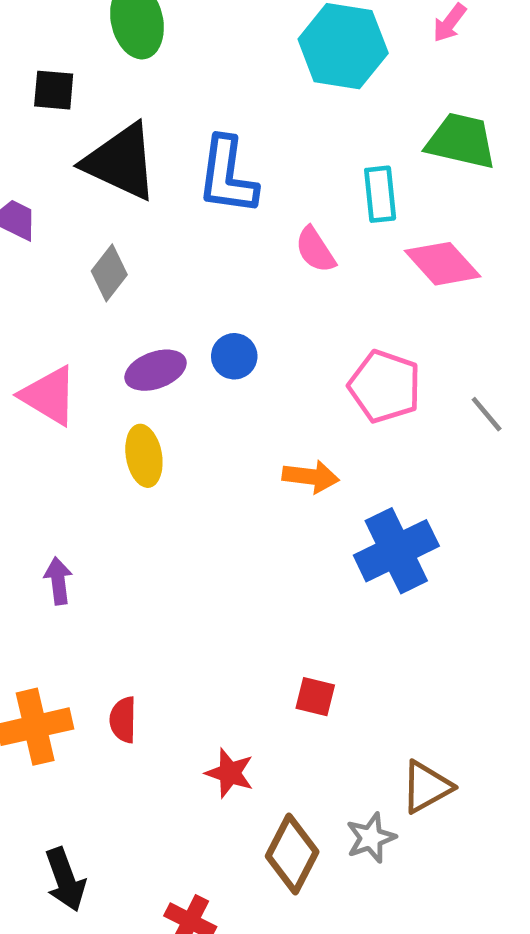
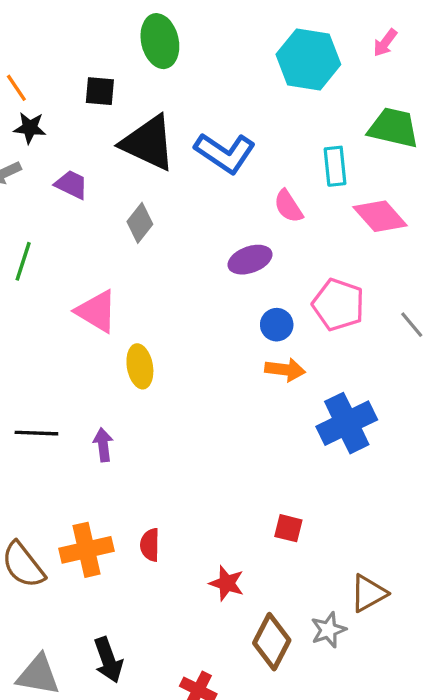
blue L-shape: (227, 176) -> (225, 153), turned -64
blue circle: (234, 356) -> (277, 325), moved
purple ellipse: (156, 370) -> (250, 260), moved
yellow ellipse: (144, 456) -> (140, 366), moved

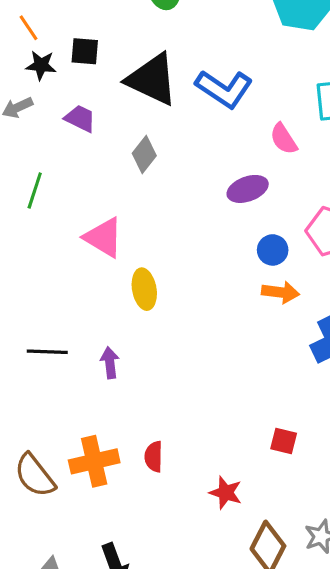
black square: (100, 91) -> (85, 51), moved

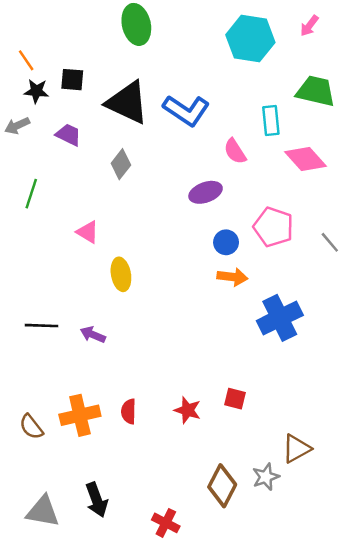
pink triangle: (104, 237) -> (88, 232), size x0.7
purple arrow: (110, 363) -> (93, 335), turned -60
brown semicircle: (35, 475) -> (31, 427), size x0.7
red star: (226, 493) -> (188, 410), moved

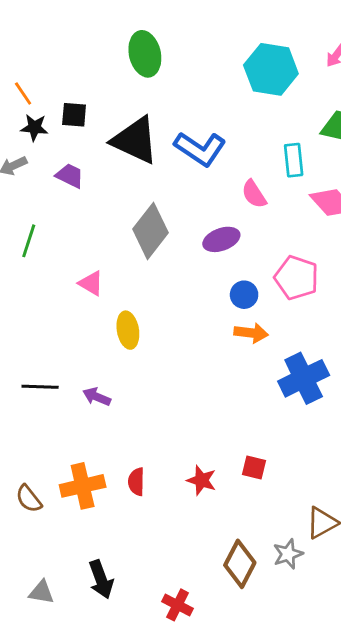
gray diamond: (121, 164) -> (151, 231), moved, size x1.6
gray triangle: (43, 511) -> (41, 592), size x0.7

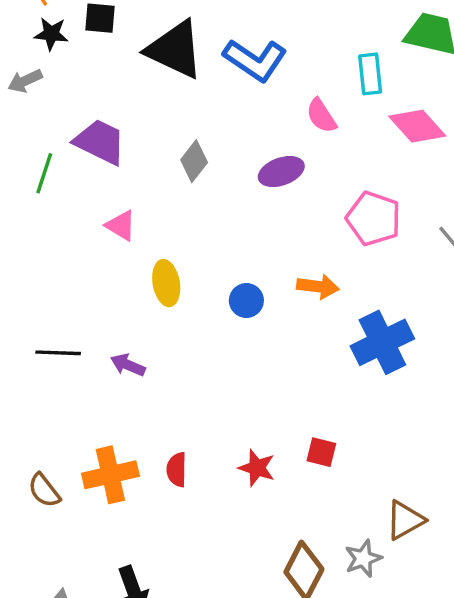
purple trapezoid: (70, 176) -> (100, 142), moved, size x1.5
gray diamond: (151, 231) -> (194, 161), size x0.6
blue circle: (244, 295) -> (246, 300), moved

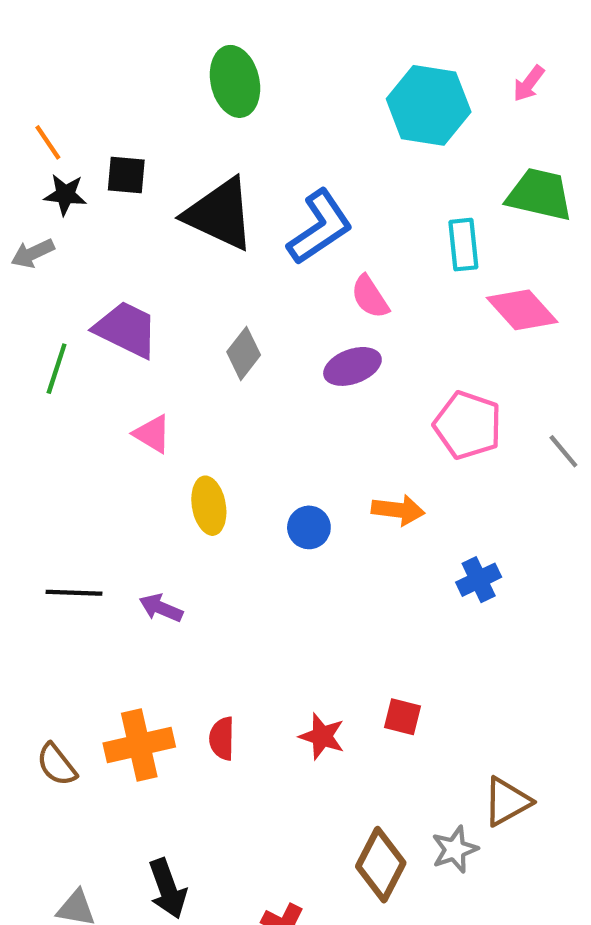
blue L-shape: (255, 60) -> (320, 227), turned -68
pink semicircle: (321, 116) -> (370, 297), moved
blue cross: (382, 342) -> (479, 580), size x0.6

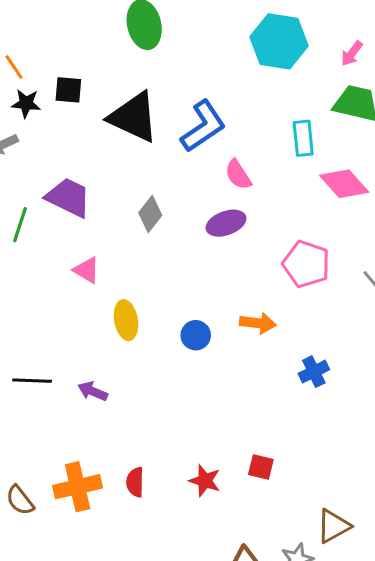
pink arrow: (529, 84) -> (352, 53), moved

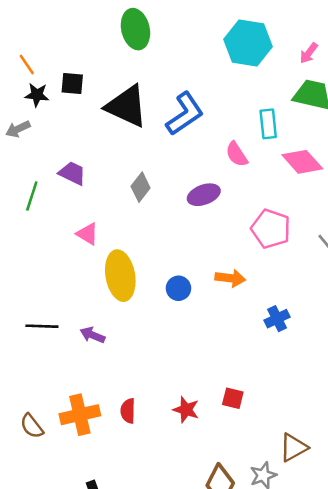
pink semicircle: (238, 175) -> (237, 154), moved
purple trapezoid: (68, 197) -> (72, 173), size x0.7
yellow ellipse: (126, 320) -> (120, 276), size x1.5

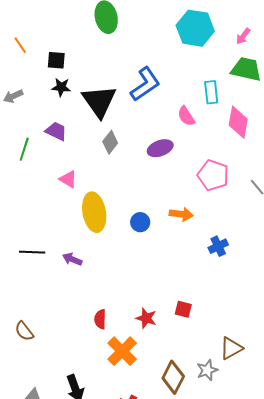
black star: (37, 95) -> (61, 87), moved
black triangle: (127, 106) -> (99, 101), moved, turned 30
pink diamond: (302, 162) -> (238, 122), turned 52
orange cross: (80, 415) -> (122, 351), moved, turned -32

